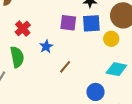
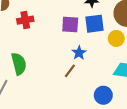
red cross: (23, 29) -> (25, 20), moved, turned 35
blue star: (46, 46) -> (79, 53), moved

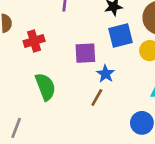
purple square: (70, 24) -> (85, 53), moved
green semicircle: (19, 64) -> (45, 87), moved

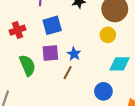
blue square: (121, 35) -> (52, 25), moved
purple square: (85, 53) -> (50, 53), moved

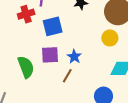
red cross: (18, 30) -> (26, 14), moved

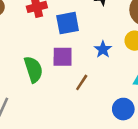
blue star: (74, 57) -> (103, 49), moved

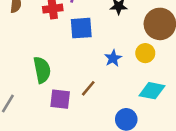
purple square: (63, 57) -> (60, 99), moved

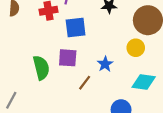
blue star: (113, 58) -> (105, 64), moved
purple square: (60, 99) -> (68, 58), moved

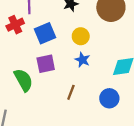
yellow circle: (136, 48) -> (81, 36), moved
brown line: (85, 83) -> (71, 92), moved

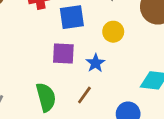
blue star: (82, 60) -> (95, 63), moved
green semicircle: (23, 80) -> (46, 97), moved

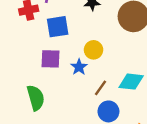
yellow circle: (113, 32) -> (94, 50), moved
brown line: (84, 95) -> (100, 88), moved

